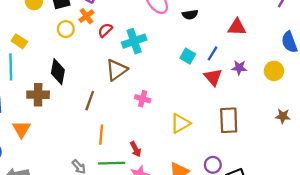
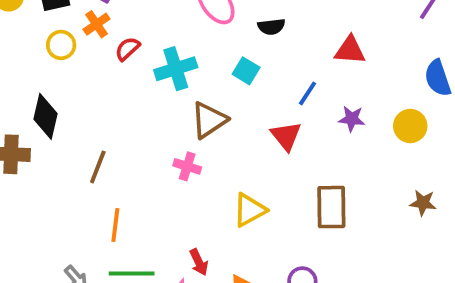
cyan square: (188, 56) -> (246, 71), moved
brown triangle: (116, 70) -> (209, 120), moved
red triangle: (213, 77) -> (286, 136), moved
red arrow: (136, 149) -> (199, 262), moved

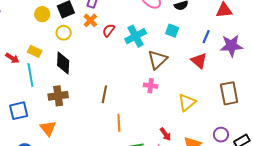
yellow circle: (61, 45) -> (64, 33), moved
black diamond: (46, 116) -> (63, 63), moved
purple star: (352, 119) -> (231, 46), size x1.6

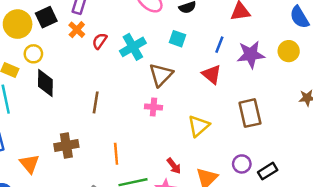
yellow circle: (42, 14) -> (18, 24), size x1.5
yellow circle: (64, 33) -> (33, 54), moved
brown line: (104, 94) -> (96, 102), moved
brown cross: (58, 96) -> (66, 145), moved

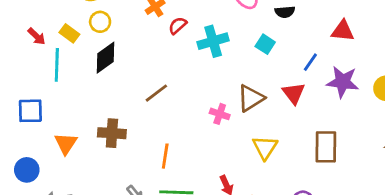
brown triangle: (161, 75) -> (251, 98), moved
black diamond: (45, 83) -> (106, 58), turned 40
brown line: (96, 102) -> (156, 93), turned 30
yellow triangle: (199, 126) -> (265, 147), turned -30

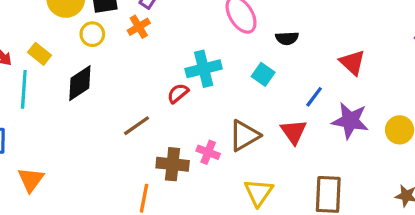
yellow circle: (100, 22) -> (92, 34), moved
red semicircle: (178, 25) -> (178, 93), moved
red triangle: (343, 31) -> (352, 62), turned 35
brown cross: (112, 133) -> (173, 164), moved

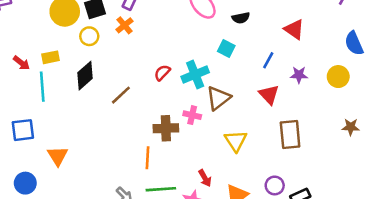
yellow rectangle: (40, 54) -> (50, 57), turned -42
cyan cross: (204, 69) -> (195, 74), moved
purple star: (350, 121) -> (299, 75), size x0.6
brown line: (137, 126) -> (121, 95), moved
red triangle: (294, 132) -> (269, 94), moved

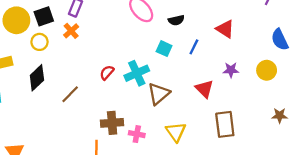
blue line: (268, 60) -> (194, 47), moved
pink cross: (192, 115) -> (137, 134), moved

